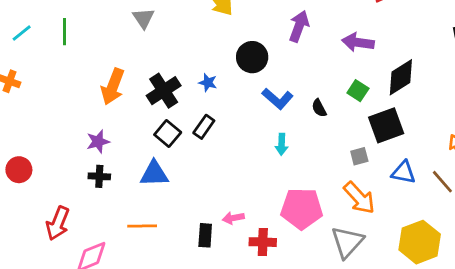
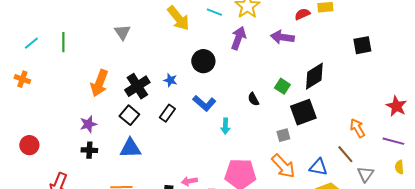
purple arrow: (358, 42) -> (282, 37), moved
blue L-shape: (278, 99) -> (204, 103), moved
black square: (168, 133) -> (129, 115), moved
blue triangle: (404, 172) -> (318, 167), moved

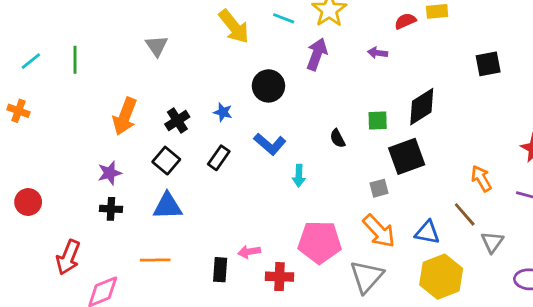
purple arrow: (282, 37) -> (378, 53), size x0.6
black cross: (137, 86) -> (177, 120), size x0.7
green square: (282, 86) -> (378, 120), turned -35

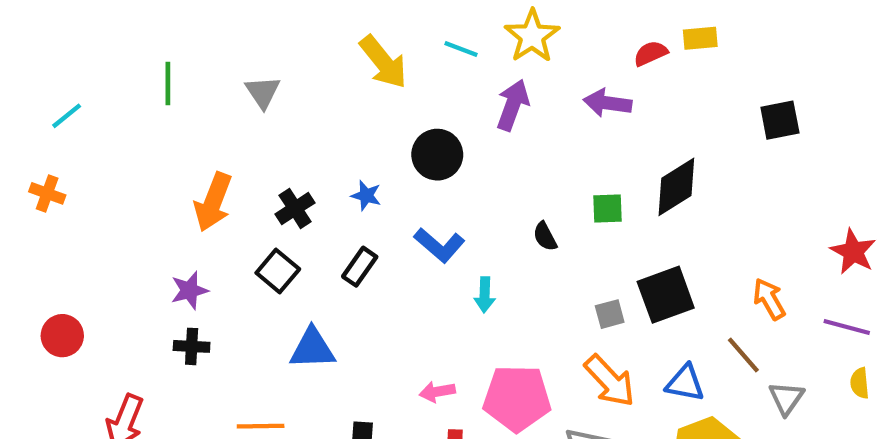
purple arrow: (378, 53) -> (608, 103), size x1.5
green line: (75, 60) -> (168, 83), moved
black square: (407, 156) -> (666, 295), moved
blue triangle: (168, 206) -> (312, 349), moved
pink arrow: (249, 252) -> (437, 392), moved

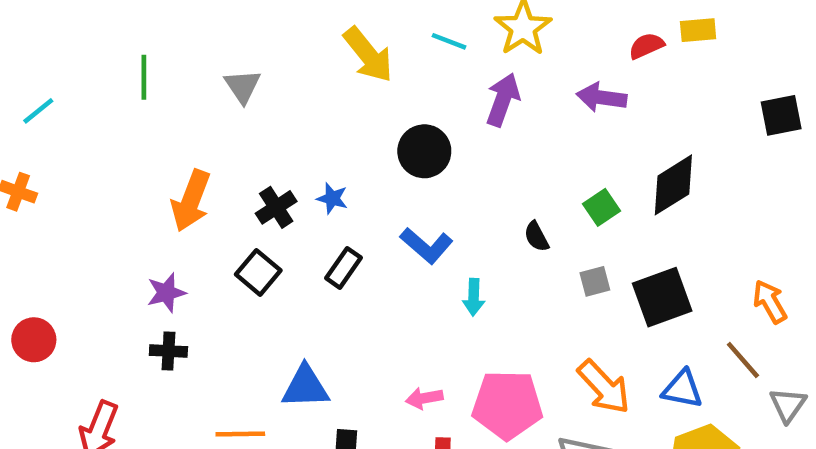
blue star: (366, 196) -> (332, 198), moved
green square: (608, 208) -> (602, 207), turned -32
gray square: (610, 314) -> (595, 281), moved
blue triangle: (312, 349) -> (305, 387), moved

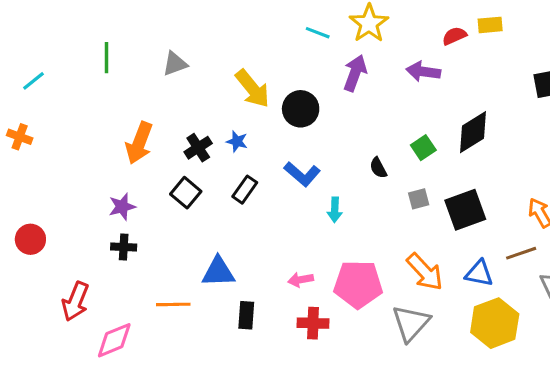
yellow arrow: (368, 55) -> (252, 89), moved
gray triangle: (243, 86) -> (175, 64), turned 44
brown line: (743, 360) -> (521, 253), turned -68

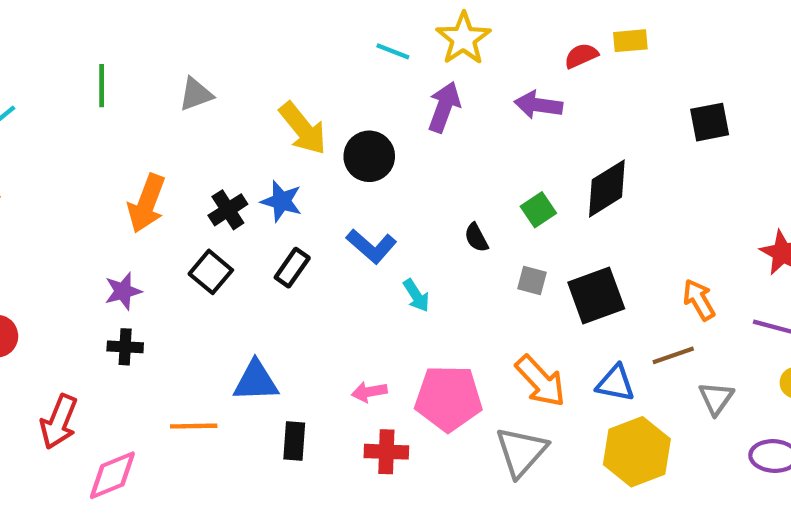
blue star: (237, 141) -> (281, 201), size x1.4
gray square: (419, 199) -> (532, 280), turned 30
cyan arrow: (335, 210) -> (416, 295), turned -35

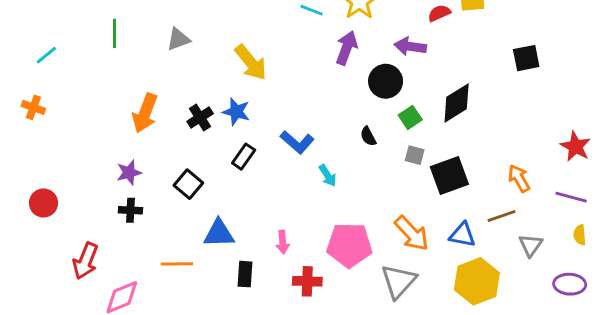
black circle: (369, 156) -> (386, 81), moved
black square: (211, 272) -> (188, 184), moved
gray square: (532, 280) -> (415, 155), moved
pink arrow: (369, 392) -> (283, 242), moved, turned -85

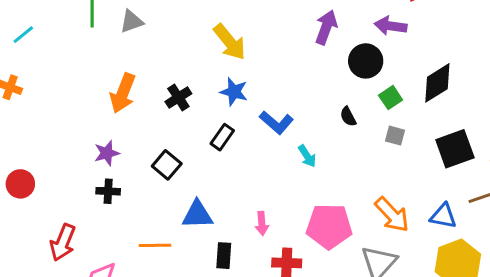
gray triangle: (178, 39) -> (132, 21), moved
blue star: (236, 112) -> (234, 92), moved
black square: (449, 175) -> (455, 149), moved

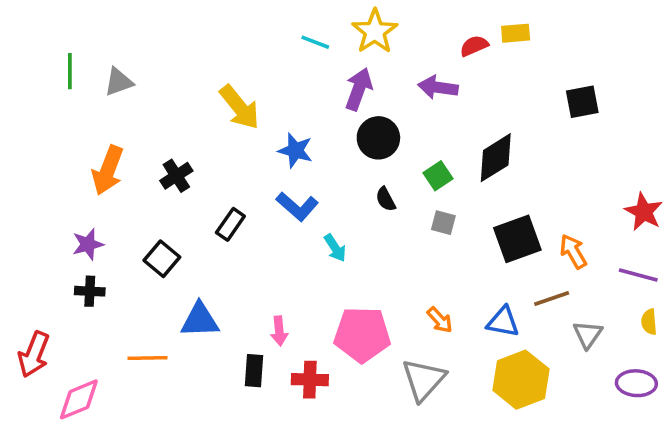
black circle: (366, 61) -> (378, 138), moved
blue star: (234, 92) -> (295, 150), moved
orange arrow: (392, 215) -> (440, 320), size x0.6
black rectangle: (224, 256) -> (254, 371), moved

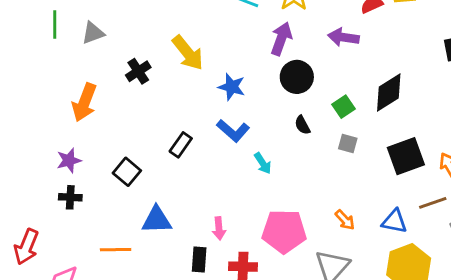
black cross: (176, 176) -> (138, 71), moved

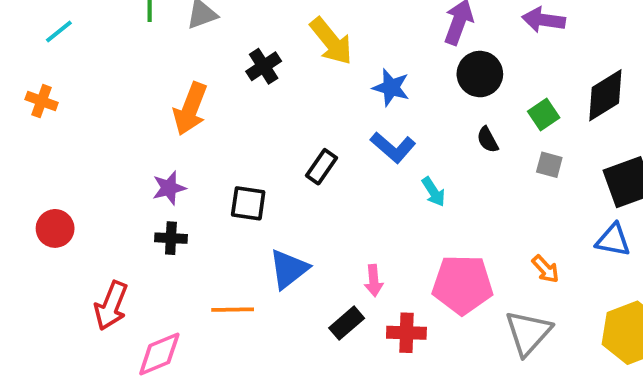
black square: (127, 172) -> (248, 203), turned -32
blue triangle: (157, 220) -> (289, 269), turned -36
blue triangle: (394, 221) -> (613, 240), moved
black rectangle: (199, 260) -> (347, 323), turned 45

